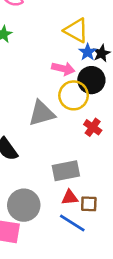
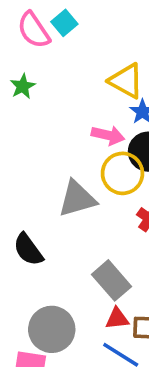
gray rectangle: (66, 171) -> (112, 280), turned 60

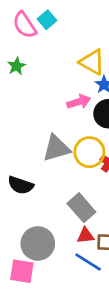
pink arrow: (108, 135) -> (79, 102), turned -30
yellow circle: (122, 173) -> (89, 152), moved
black semicircle: (28, 250) -> (21, 185), turned -35

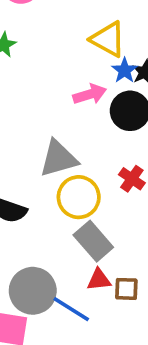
yellow circle: (89, 152) -> (79, 197), moved
blue line: (88, 262) -> (71, 309), moved

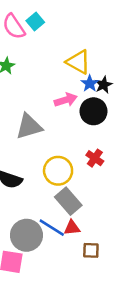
gray triangle: (58, 159) -> (29, 126), moved
brown square: (126, 289) -> (91, 250), moved
blue line: (71, 309) -> (52, 228), moved

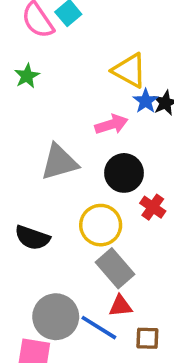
black circle: (94, 111) -> (124, 173), moved
blue line: (52, 228) -> (99, 328), moved

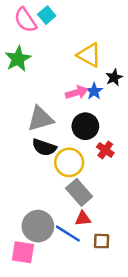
green star: (27, 76) -> (18, 59), size x1.5
blue star: (146, 101) -> (94, 91), moved
black semicircle: (32, 238) -> (44, 147), moved

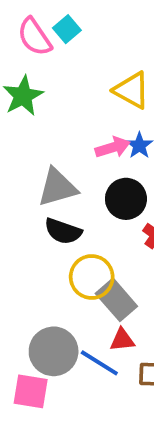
yellow circle: (69, 162) -> (92, 277), moved

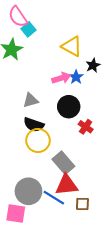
cyan square: (67, 29) -> (28, 29), moved
gray triangle: (57, 187) -> (31, 100), size x0.7
yellow circle: (92, 277) -> (38, 140), moved
red triangle: (122, 340) -> (67, 185), size x1.6

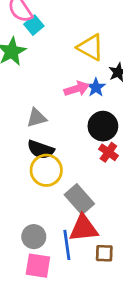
black circle: (69, 107) -> (103, 126), moved
gray circle: (28, 191) -> (34, 237), size x0.7
blue line: (54, 198) -> (67, 245), turned 50
pink square: (16, 213) -> (38, 266), moved

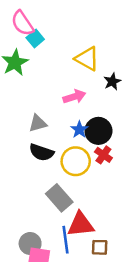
blue star: (96, 87) -> (79, 130), moved
yellow circle: (46, 170) -> (76, 161), moved
gray rectangle: (79, 199) -> (59, 198), moved
gray circle: (34, 237) -> (30, 243), moved

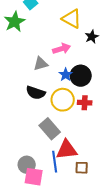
gray triangle: (38, 123) -> (41, 64), moved
red cross: (103, 155) -> (85, 103), moved, turned -32

